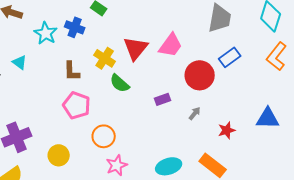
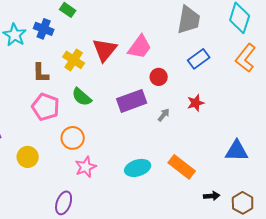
red circle: (200, 75) -> (159, 77), moved, size x0.6
green semicircle: (120, 83) -> (82, 97), moved
purple rectangle: (163, 99) -> (132, 101), size x1.8
blue triangle: (268, 118) -> (237, 151), moved
red star: (227, 130) -> (196, 103), moved

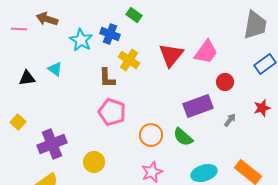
yellow cross: (74, 60) -> (129, 60), moved
green semicircle: (82, 97) -> (183, 137), moved
orange circle: (73, 138) -> (151, 135), moved

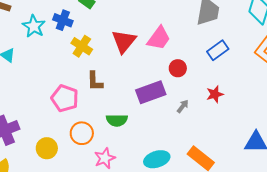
brown L-shape: (107, 78) -> (95, 81), moved
orange circle: (151, 135) -> (82, 133), moved
green semicircle: (183, 137) -> (117, 120), moved, turned -40

